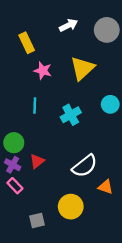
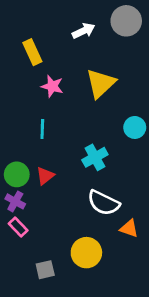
gray circle: (107, 30) -> (126, 21), moved
cyan cross: (71, 115) -> (95, 157), moved
red triangle: (37, 161) -> (45, 176), moved
white semicircle: (85, 166) -> (103, 203), turned 64

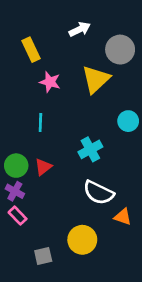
gray circle: (126, 21) -> (120, 50), moved

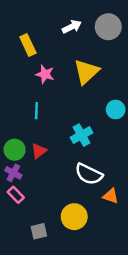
gray circle: (120, 50) -> (108, 27), moved

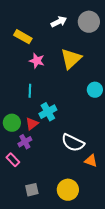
yellow rectangle: (28, 45) -> (23, 37), turned -36
cyan cross: (81, 135) -> (48, 112), moved
purple cross: (13, 173) -> (25, 142), moved, turned 32
yellow circle: (74, 217) -> (68, 190), moved

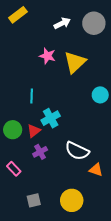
yellow rectangle: (23, 37) -> (18, 15), moved, turned -66
pink star: (37, 61) -> (47, 56), moved
purple cross: (25, 142) -> (40, 152), moved

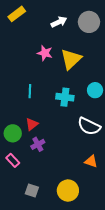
cyan cross: (51, 118) -> (65, 97), moved, turned 36
green circle: (13, 130) -> (13, 133), moved
white semicircle: (77, 151) -> (89, 126), moved
gray square: (34, 200) -> (32, 191), turned 32

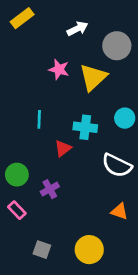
gray circle: (89, 22) -> (117, 46), moved
red triangle: (32, 124) -> (63, 148), moved

